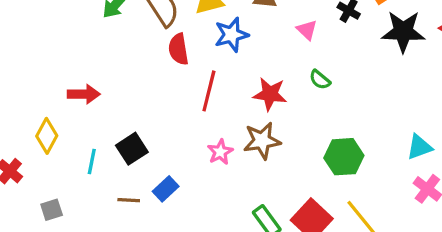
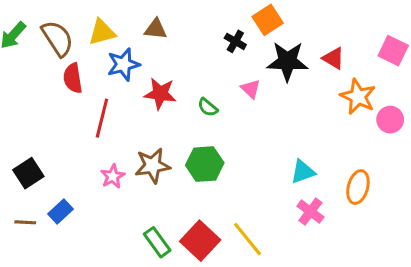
pink triangle: (307, 30) -> (251, 89), moved
red star: (270, 94) -> (160, 94), moved
green hexagon: (344, 157) -> (205, 164), moved

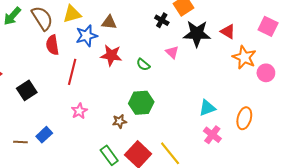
brown triangle: (156, 29) -> (109, 22), moved
brown star: (153, 166) -> (119, 121), moved, size x0.6
black square: (28, 173) -> (27, 90), moved

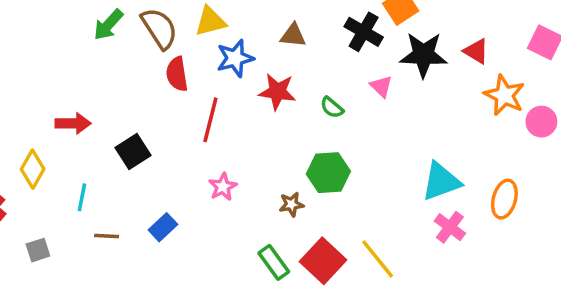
black cross: (162, 20) -> (364, 32), size x1.5
brown triangle: (109, 22) -> (293, 35), moved
cyan triangle: (207, 108) -> (441, 181), size x1.4
brown line: (20, 142) -> (107, 236), moved

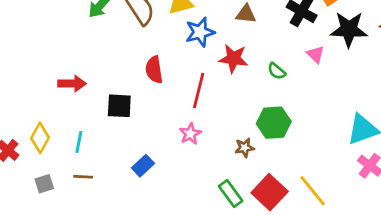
red semicircle: (177, 74) -> (154, 70), moved
red line: (210, 120) -> (199, 91), moved
black square: (133, 152) -> (119, 106), turned 36
yellow diamond: (33, 169) -> (40, 138), moved
brown line: (107, 236) -> (83, 177), moved

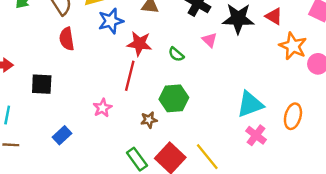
red semicircle: (154, 70) -> (67, 39), moved
red line: (199, 91) -> (130, 76), moved

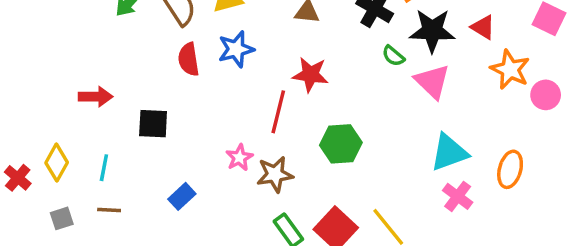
blue star: (111, 21) -> (236, 49), moved
pink triangle: (210, 40) -> (432, 81), moved, size x1.6
red star: (139, 44) -> (310, 75), moved
green semicircle: (176, 54) -> (393, 56), moved
brown star: (149, 120) -> (275, 174), moved, size x1.5

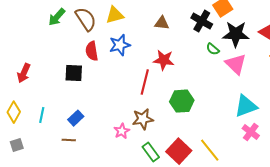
red arrow: (96, 97) -> (24, 73), moved, turned 114
black square: (153, 124) -> (74, 73), moved
pink star: (239, 157) -> (122, 131), moved
blue rectangle: (182, 196) -> (76, 118), moved
brown line: (109, 210) -> (69, 140), moved

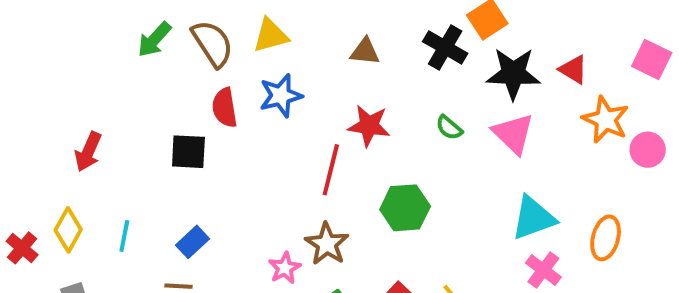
green semicircle: (213, 49) -> (449, 128), moved
brown star: (143, 119) -> (327, 244), turned -30

